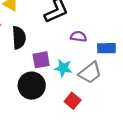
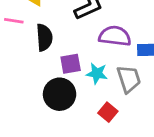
purple semicircle: (78, 36) -> (115, 36), size x1.6
gray trapezoid: (90, 73) -> (129, 79), turned -70

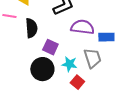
purple square: (71, 64) -> (50, 47), turned 35
cyan star: (97, 73) -> (69, 64), moved

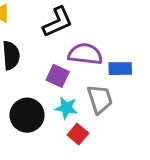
purple square: (50, 47) -> (58, 76), moved

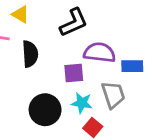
purple square: (58, 76) -> (74, 73), turned -30

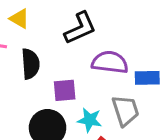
purple square: (74, 73) -> (65, 90), moved

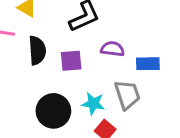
purple semicircle: (110, 62) -> (112, 49), size x0.7
purple square: (65, 90) -> (71, 61), moved

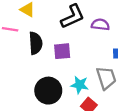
purple semicircle: (112, 49) -> (100, 25), moved

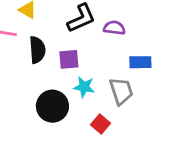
cyan star: (80, 85) -> (84, 87), moved

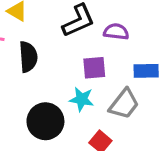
purple square: (69, 59) -> (94, 68), moved
gray trapezoid: (121, 91) -> (124, 104), turned 56

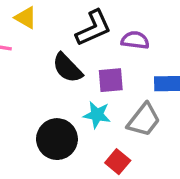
black semicircle: (28, 57) -> (67, 68), moved, turned 140

